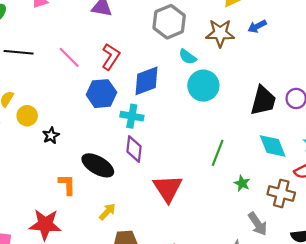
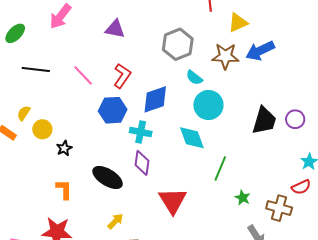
blue arrow: (257, 26) -> (260, 51), size x1.6
cyan diamond: (273, 146) -> (192, 138), moved
orange L-shape: (67, 185) -> (64, 189), moved

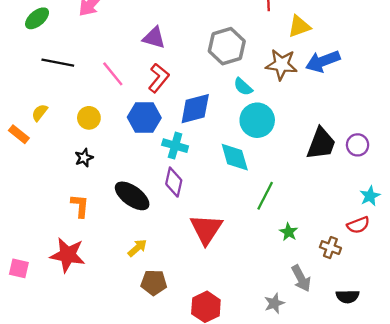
purple triangle: (115, 29) -> (154, 38), moved
yellow circle: (42, 129) -> (89, 118), moved
brown cross: (279, 208) -> (330, 248), size x0.7

